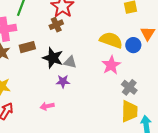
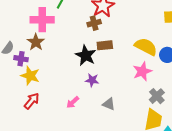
brown rectangle: (27, 47) -> (105, 45), moved
gray triangle: (70, 62) -> (109, 104), moved
pink arrow: (47, 106) -> (73, 102), turned -40

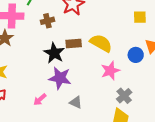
brown cross: (94, 23) -> (47, 21), moved
yellow semicircle: (146, 47) -> (101, 43), moved
purple star: (92, 80) -> (60, 78), size x1.6

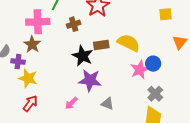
blue circle: (136, 55) -> (153, 64), moved

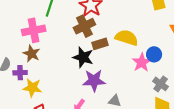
brown cross: (74, 24) -> (84, 26), moved, size x1.5

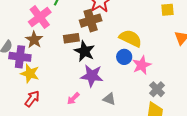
pink cross: (34, 30) -> (40, 17), turned -35
brown rectangle: (100, 44) -> (71, 38), moved
blue circle: (154, 54) -> (124, 57), moved
purple cross: (20, 73) -> (20, 57), size x1.5

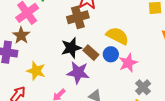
brown rectangle: (71, 38) -> (91, 53), moved, turned 49
black star: (84, 51) -> (71, 48), turned 30
yellow star: (30, 74) -> (36, 71), moved

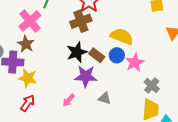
yellow star: (36, 71) -> (28, 78), moved

